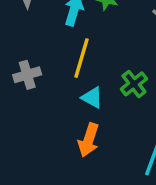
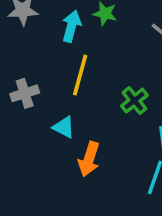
cyan triangle: (92, 98) -> (64, 127), moved

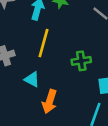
green cross: (134, 101) -> (81, 61), turned 30

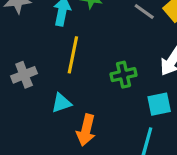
cyan triangle: (32, 79) -> (61, 103), turned -42

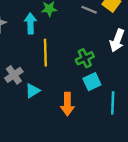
cyan triangle: (61, 103) -> (33, 91), moved
cyan square: (159, 104) -> (92, 82), moved

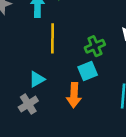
gray cross: (14, 75) -> (28, 104), moved
cyan square: (92, 82) -> (88, 71), moved

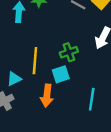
yellow line: (52, 38) -> (35, 61), moved

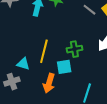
cyan triangle: (14, 79) -> (23, 64), turned 32

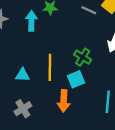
green cross: (74, 49) -> (83, 57), turned -35
cyan triangle: (23, 64) -> (23, 75), moved

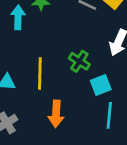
cyan square: (76, 79) -> (101, 85), moved

